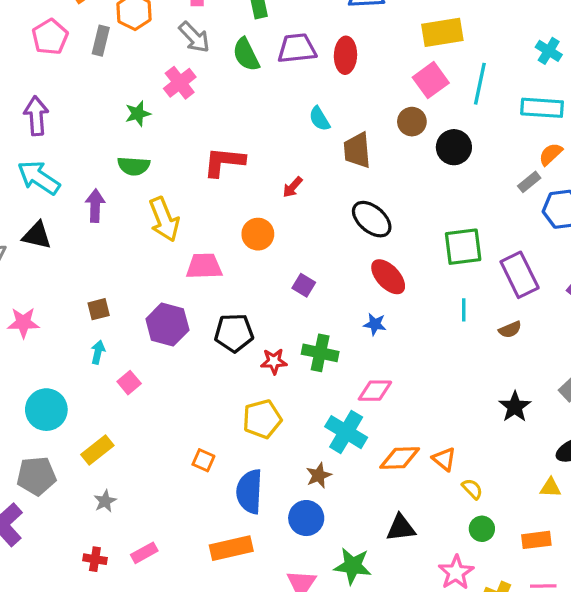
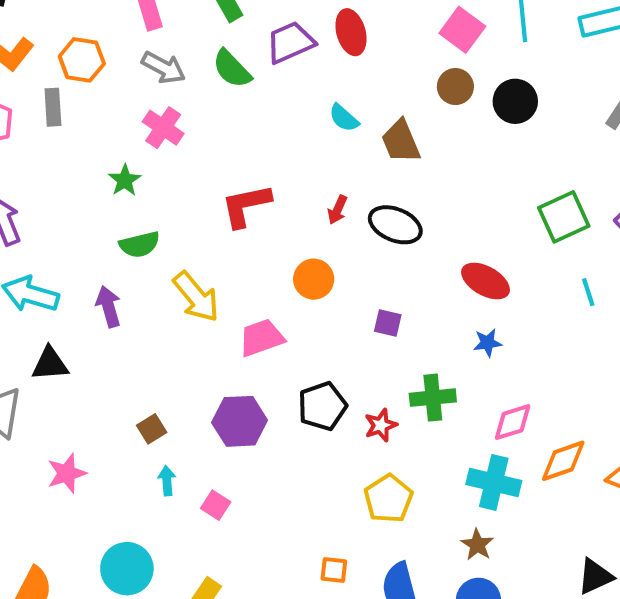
black ellipse: (372, 219) -> (395, 225), moved
orange diamond: (400, 458) -> (563, 461), moved

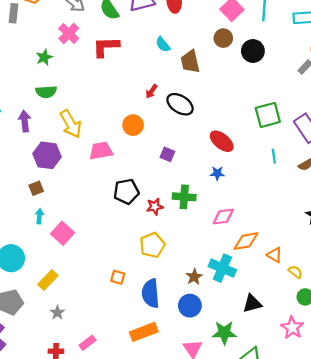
red L-shape: (246, 205) -> (106, 47), moved
purple hexagon: (240, 421) -> (47, 155), moved
cyan cross: (494, 482) -> (222, 268), moved
pink square: (216, 505) -> (62, 233), size x1.5

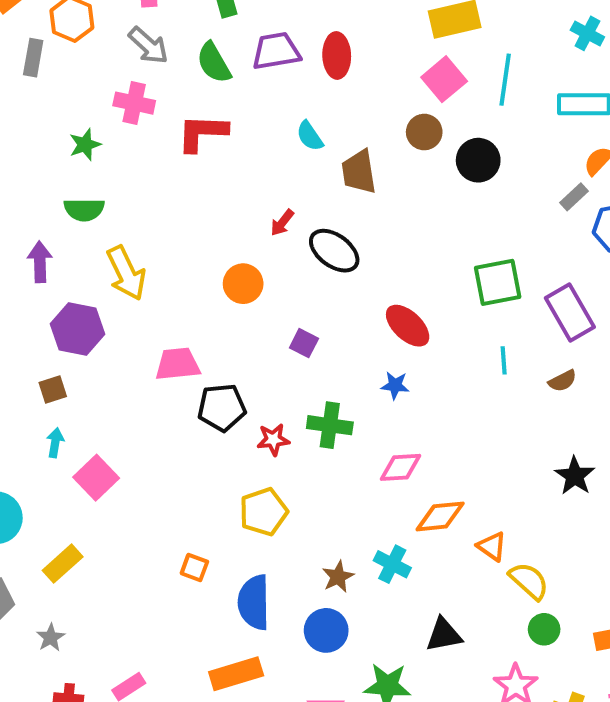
pink cross: (69, 34) -> (134, 103), turned -36
pink trapezoid: (101, 151) -> (178, 364), moved
cyan cross: (222, 268) -> (392, 564), size x0.7
yellow semicircle: (295, 272) -> (529, 581), size x1.5
gray star: (57, 313) -> (51, 638), moved

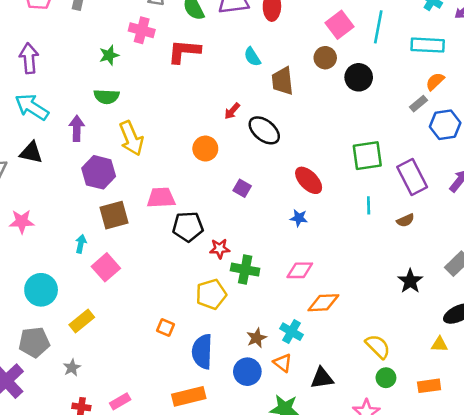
brown square: (53, 389) -> (114, 215), moved, size x1.6
green cross: (330, 425) -> (245, 270), moved
orange triangle: (492, 546) -> (283, 363), moved

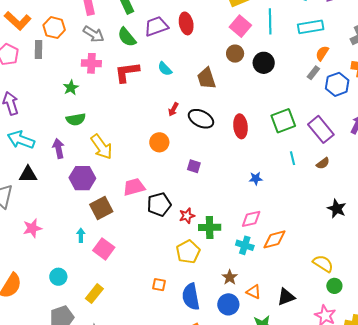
cyan semicircle: (252, 57) -> (165, 69), moved
red ellipse: (309, 180) -> (241, 126), moved, turned 50
blue star: (299, 218) -> (256, 178), moved
cyan circle: (41, 290) -> (58, 277), size x0.7
cyan cross: (291, 332) -> (245, 245), moved

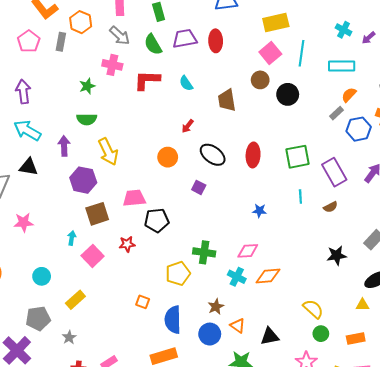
black ellipse: (201, 119) -> (213, 155), moved
black star: (337, 209) -> (337, 255), turned 30
red star: (187, 216) -> (127, 244), moved

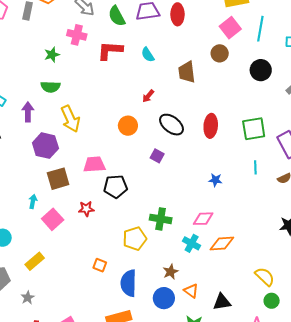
black circle: (288, 94) -> (261, 70), moved

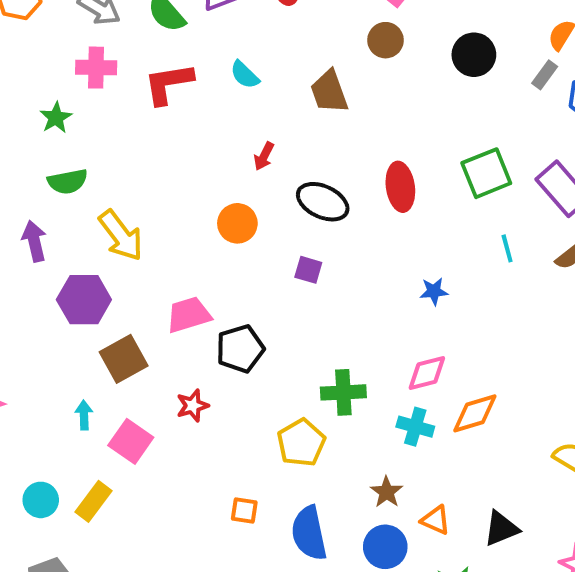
yellow rectangle: (35, 261) -> (94, 501), moved

